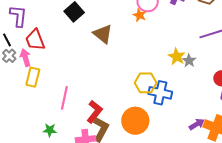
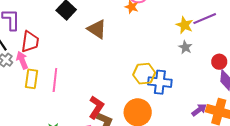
red trapezoid: (35, 40) -> (30, 42), turned -145
yellow star: (177, 57) -> (185, 25), moved
pink line: (64, 98) -> (55, 80), moved

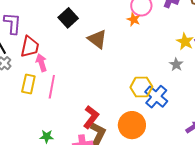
gray star: (185, 47) -> (176, 64), moved
pink arrow: (22, 60) -> (41, 63), moved
blue cross: (160, 82) -> (156, 97), turned 30

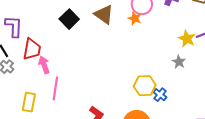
brown triangle: (97, 39) -> (104, 14), moved
yellow rectangle: (28, 84) -> (29, 102), moved
blue cross: (156, 97) -> (160, 95), size x0.6

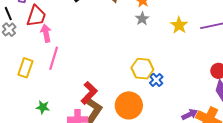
yellow star: (187, 39) -> (179, 25), moved
gray star: (179, 62) -> (142, 19), moved

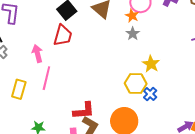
red trapezoid: (36, 16) -> (63, 35), moved
yellow star: (179, 25) -> (151, 64), moved
red L-shape: (89, 93) -> (84, 111), turned 45

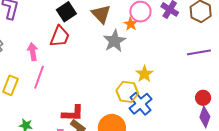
gray star: (133, 34) -> (115, 41), moved, size x1.6
blue cross: (150, 94) -> (141, 104), size x1.6

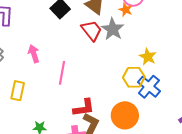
red trapezoid: (60, 36) -> (92, 30), moved, turned -50
pink line: (39, 77) -> (62, 73), moved

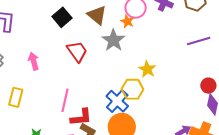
red trapezoid: (92, 30) -> (77, 51), moved
pink line: (62, 73) -> (65, 100), moved
blue cross: (149, 87) -> (117, 101), moved

